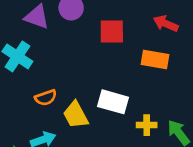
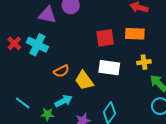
red square: (112, 31) -> (105, 38), moved
yellow cross: (147, 125) -> (144, 62), moved

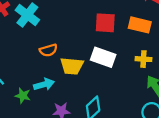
yellow trapezoid: (84, 80) -> (72, 66), turned -60

